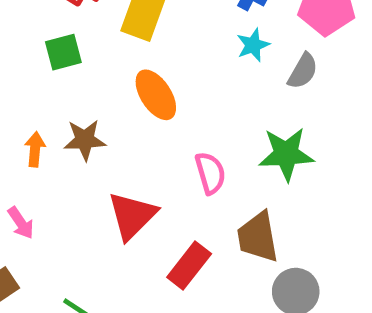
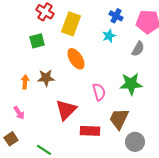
cyan star: (253, 45) -> (109, 36), moved
brown trapezoid: (258, 237) -> (119, 119), turned 35
red rectangle: (189, 265) -> (90, 131), turned 54

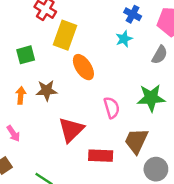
yellow rectangle: (71, 24) -> (65, 35), moved
green square: (37, 41) -> (26, 55), moved

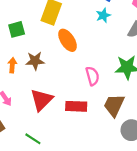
red triangle: (71, 130) -> (42, 100), moved
red rectangle: (101, 156) -> (76, 106), moved

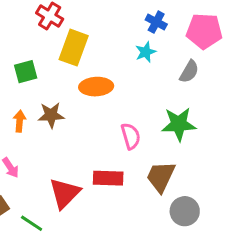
orange ellipse: (68, 40) -> (96, 87), turned -60
red triangle: (42, 100) -> (65, 193), moved
green line: (33, 139) -> (32, 223), moved

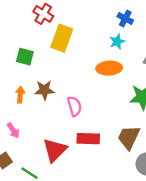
green square: (26, 72) -> (25, 57), turned 30
orange ellipse: (96, 87) -> (109, 68), moved
pink semicircle: (131, 136) -> (74, 106), moved

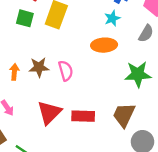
green square: (25, 57) -> (25, 18), moved
pink semicircle: (74, 106) -> (66, 71), moved
red triangle: (55, 150) -> (49, 113), moved

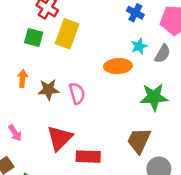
cyan star: (112, 18) -> (139, 46), moved
orange arrow: (14, 72) -> (22, 78), moved
red rectangle: (83, 116) -> (88, 157), moved

